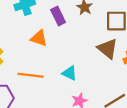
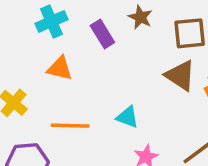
orange triangle: (39, 38) -> (60, 68), moved

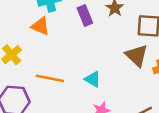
orange triangle: (60, 68) -> (40, 26), moved

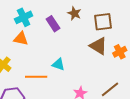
cyan triangle: (93, 79) -> (58, 64), moved

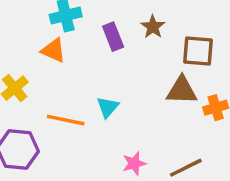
brown triangle: (98, 46) -> (182, 90), turned -42
cyan triangle: (58, 64) -> (108, 107), turned 40

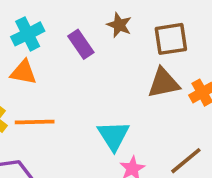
cyan triangle: (108, 107) -> (113, 136), moved, size x1.4
orange line: (66, 120) -> (35, 122), moved

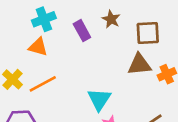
orange line: (35, 122) -> (43, 84), turned -32

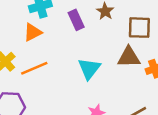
orange triangle: (38, 47) -> (33, 32), turned -48
cyan triangle: (99, 99) -> (89, 69), moved

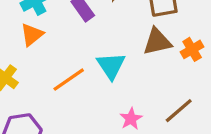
orange line: (34, 68) -> (69, 80), moved

